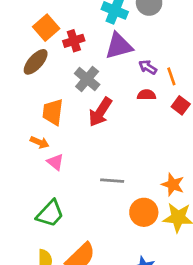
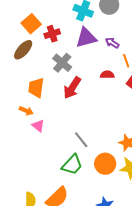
purple arrow: (148, 67) -> (112, 43), moved
gray line: (112, 181) -> (81, 140), turned 48
green trapezoid: (50, 214) -> (72, 165), moved

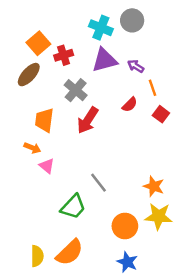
red semicircle: (107, 75) -> (130, 105), turned 136
orange circle: (105, 164) -> (125, 226), moved
green trapezoid: (72, 165) -> (73, 207), moved

